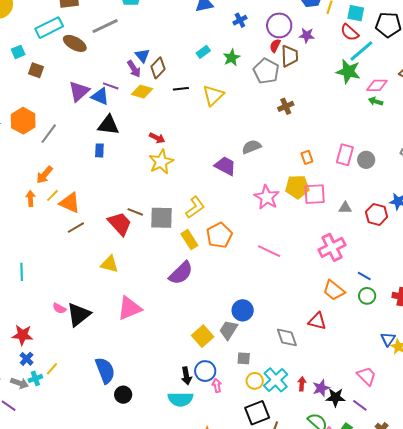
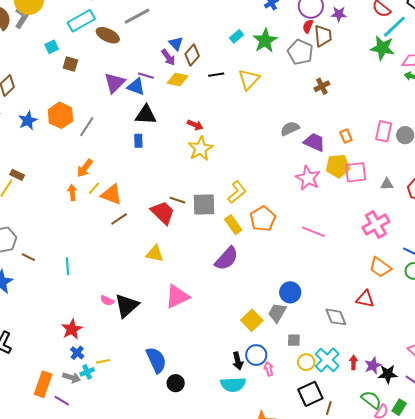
green star: (232, 58) -> (265, 41), size x1.4
purple trapezoid: (225, 166) -> (314, 142), moved
red star: (22, 335) -> (72, 329), turned -30
yellow line: (52, 369) -> (103, 361), turned 40

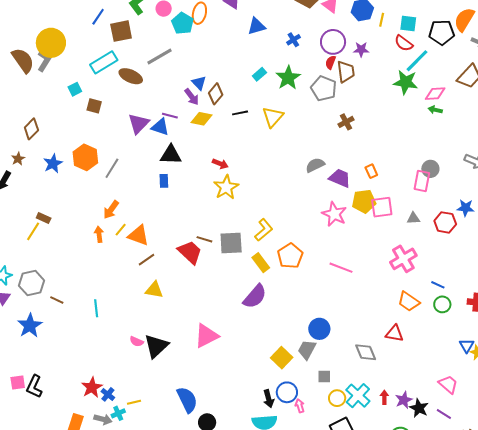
pink rectangle: (384, 131) -> (422, 181), moved
yellow triangle: (155, 254) -> (154, 290), moved
red star: (72, 329) -> (92, 387), moved
black star: (388, 374) -> (419, 408), turned 30

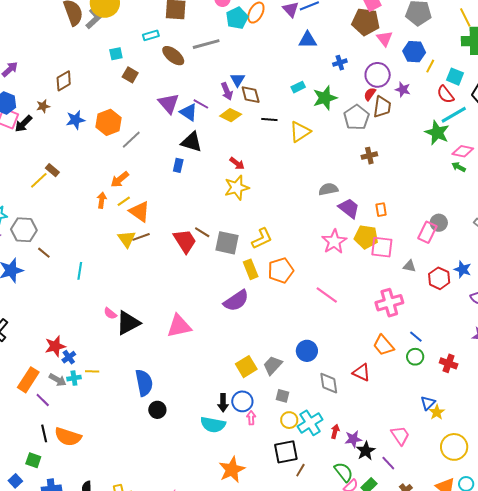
cyan rectangle: (104, 62) -> (151, 35), size x0.6
brown diamond: (216, 94) -> (251, 95), turned -70
purple triangle: (139, 124) -> (169, 103), turned -40
yellow triangle: (154, 290) -> (127, 239), moved, turned 30
blue circle: (319, 329) -> (307, 351), moved

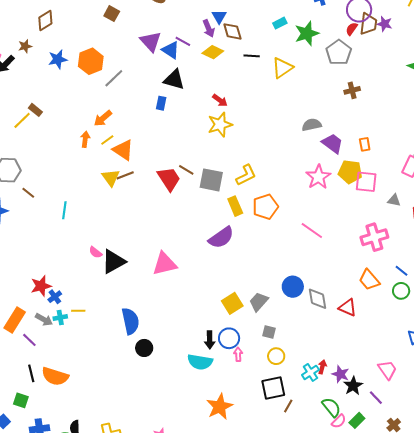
brown trapezoid: (382, 107) -> (368, 24), moved
gray diamond: (329, 383) -> (317, 299), moved
cyan cross: (310, 423) -> (310, 372), moved, size x0.7
purple star: (353, 439) -> (340, 374), turned 30

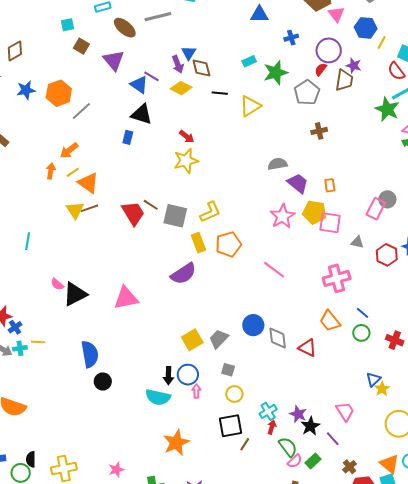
brown trapezoid: (368, 24) -> (344, 80), moved
purple triangle: (151, 41) -> (114, 60), moved
red arrow: (322, 367) -> (272, 427), moved

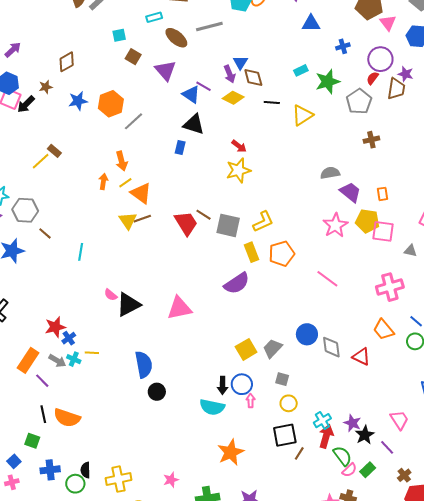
orange arrow: (69, 151) -> (122, 161), turned -66
cyan cross: (20, 348) -> (74, 359), turned 32
red arrow: (272, 427) -> (326, 436), size x1.6

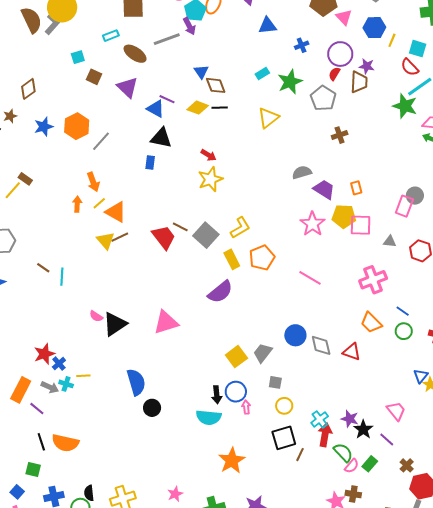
purple arrow: (230, 74) -> (189, 26), moved
black line: (272, 103) -> (220, 108), moved
gray square: (228, 225) -> (206, 235), turned 35
brown line: (45, 233) -> (43, 268), moved

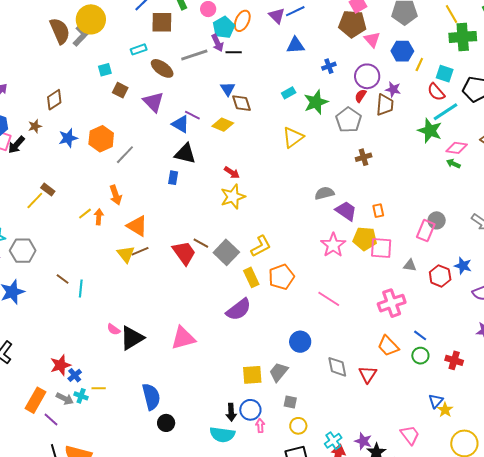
black line: (220, 108) -> (234, 52), moved
yellow line: (99, 203) -> (85, 214), moved
blue circle: (295, 335) -> (300, 342), moved
red triangle: (352, 352) -> (368, 374), turned 42
yellow square: (236, 357) -> (252, 375), turned 30

